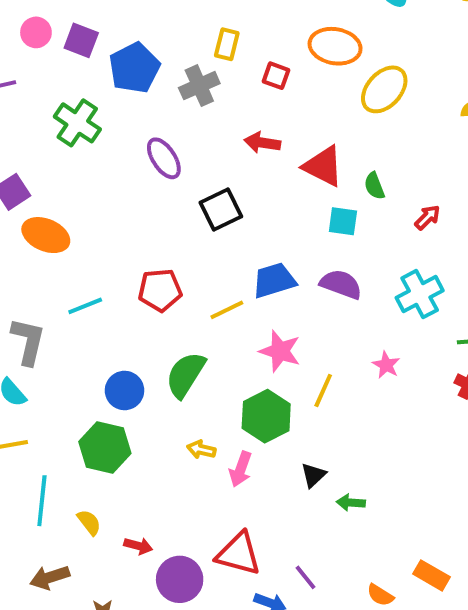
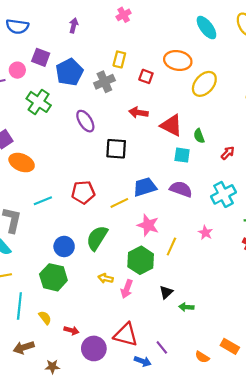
pink circle: (36, 32) -> (17, 70), moved
black square: (221, 209) -> (116, 149), turned 30

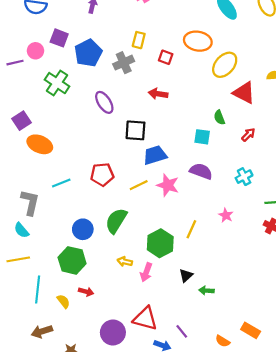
red triangle: (171, 125) -> (244, 93), moved
blue trapezoid: (145, 187) -> (155, 155), moved
cyan cross: (223, 194) -> (244, 177), size x0.7
pink star: (148, 225) -> (168, 185), moved
red arrow: (72, 330) -> (86, 292), moved

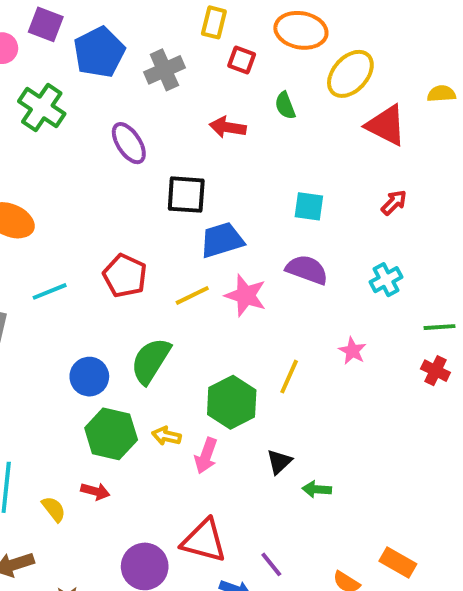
yellow rectangle: (139, 40) -> (214, 22), moved
green semicircle: (219, 117) -> (285, 106), moved
red pentagon: (102, 174) -> (125, 276), turned 30
green hexagon: (72, 260) -> (111, 434), moved

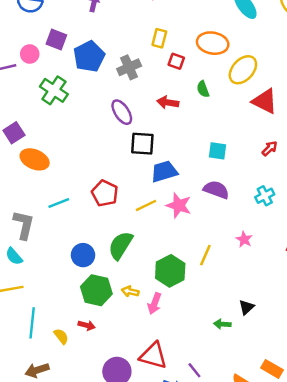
purple ellipse: (129, 143) -> (122, 112), moved
black triangle: (279, 462) -> (247, 307), moved

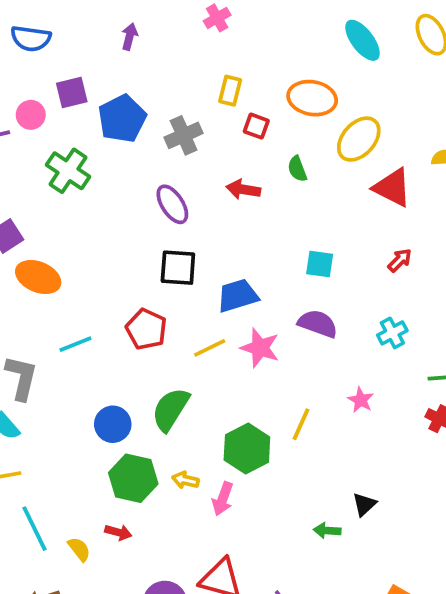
purple square: (56, 39) -> (72, 92), turned -35
black square: (142, 144) -> (178, 268), moved
cyan line: (32, 323) -> (34, 529), turned -32

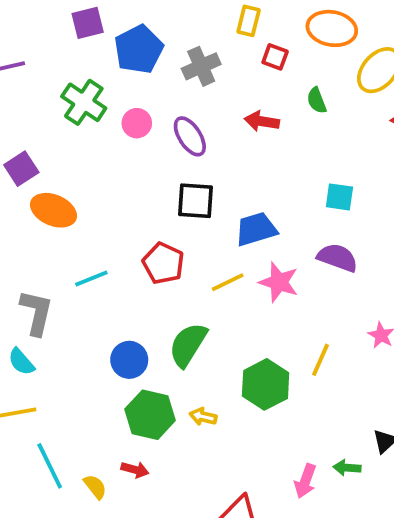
pink circle: (31, 115) -> (137, 123), moved
pink arrow: (223, 499) -> (305, 481), moved

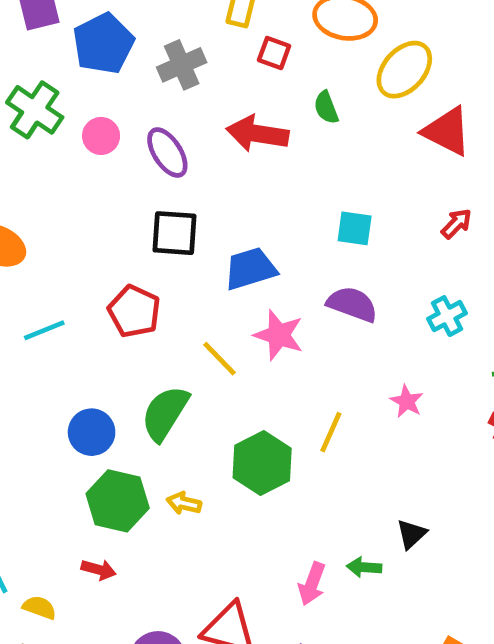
red arrow: (262, 121) -> (257, 134), size x1.4
yellow line: (228, 282) -> (220, 359), moved, turned 72
yellow semicircle: (95, 487) -> (39, 607), moved, turned -32

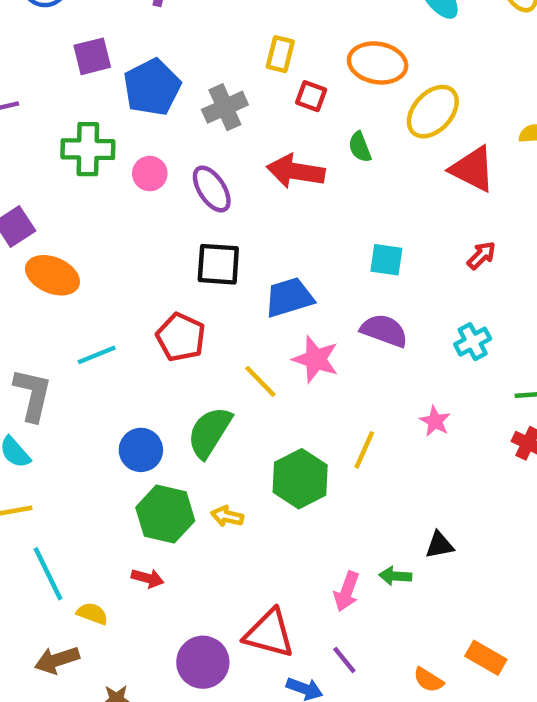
green cross: (35, 110) -> (88, 149), turned -33
black triangle: (411, 534) -> (439, 545), turned 32

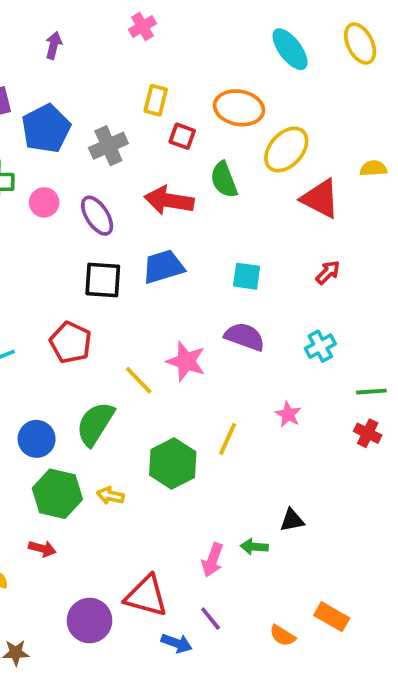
green semicircle: (360, 147) -> (224, 180), size x1.4
blue trapezoid: (289, 297) -> (163, 267), moved

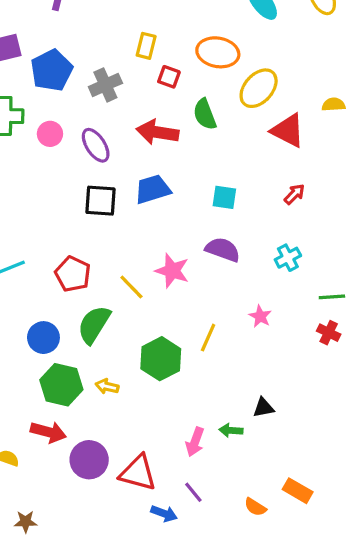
red pentagon: (71, 342) -> (73, 274), moved
red arrow: (42, 549) -> (48, 432), size x1.5
purple circle: (90, 620) -> (89, 460), moved

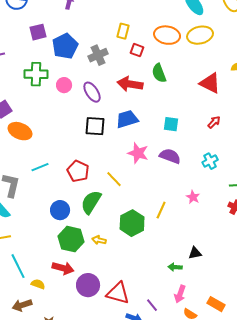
yellow ellipse: (259, 88) -> (200, 35), moved, turned 35
pink star: (172, 271) -> (138, 153), moved
pink arrow: (195, 442) -> (180, 294), moved

